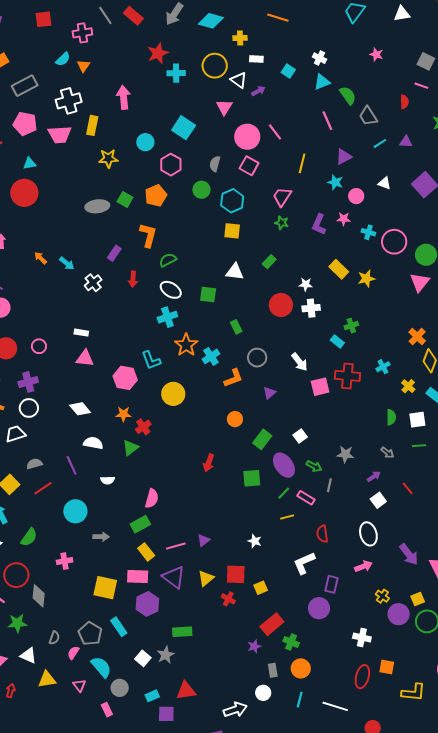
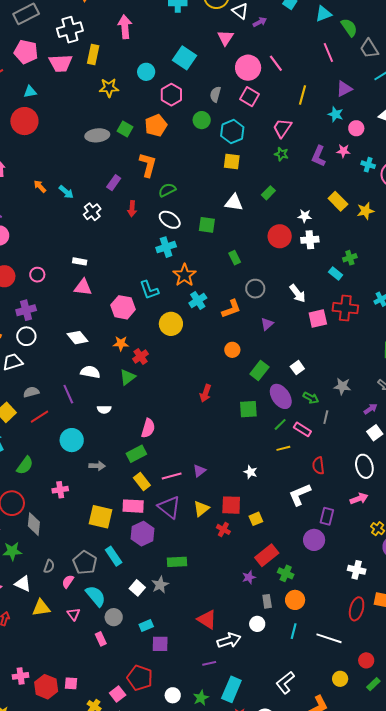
cyan cross: (211, 356) -> (198, 300), moved
red triangle: (186, 691) -> (207, 619), moved, turned 40

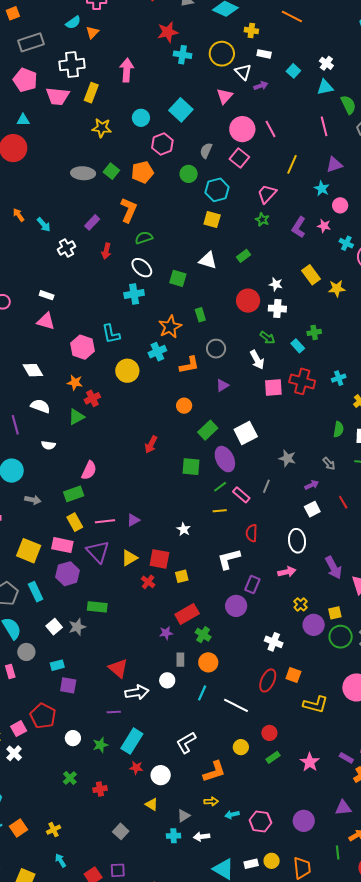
orange star: (184, 275) -> (170, 327), moved
white square: (297, 368) -> (246, 433), size x1.6
green arrow: (311, 398) -> (267, 338), moved

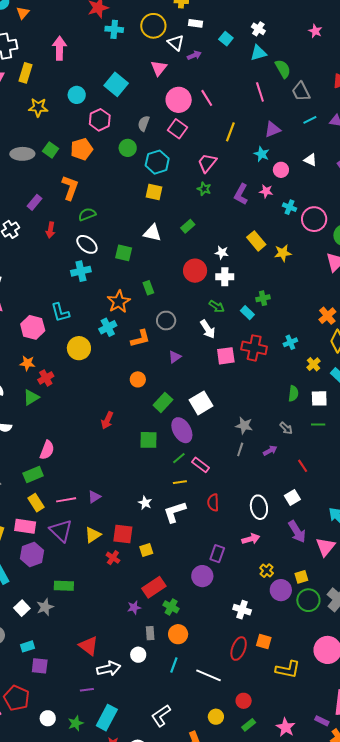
gray line: (266, 486) -> (240, 449), moved
white square: (312, 509) -> (292, 497), moved
white L-shape: (229, 559) -> (175, 512), moved

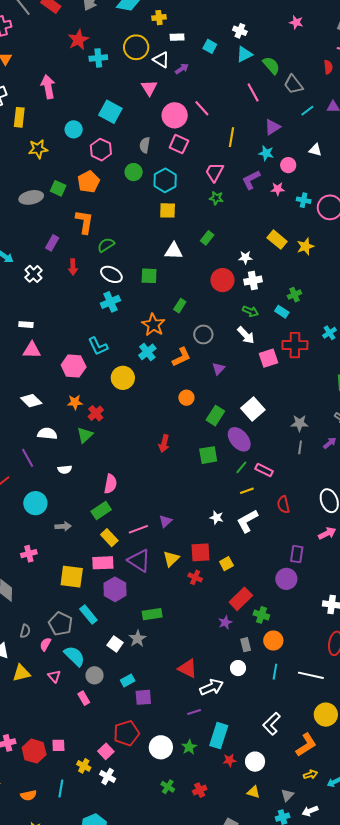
purple L-shape: (241, 194) -> (251, 180), moved, turned 45
green rectangle: (148, 288) -> (180, 306), turned 64
red pentagon: (16, 698) -> (126, 733), turned -30
yellow circle: (216, 717) -> (326, 715), size x1.5
white circle: (48, 718) -> (161, 747), size x1.5

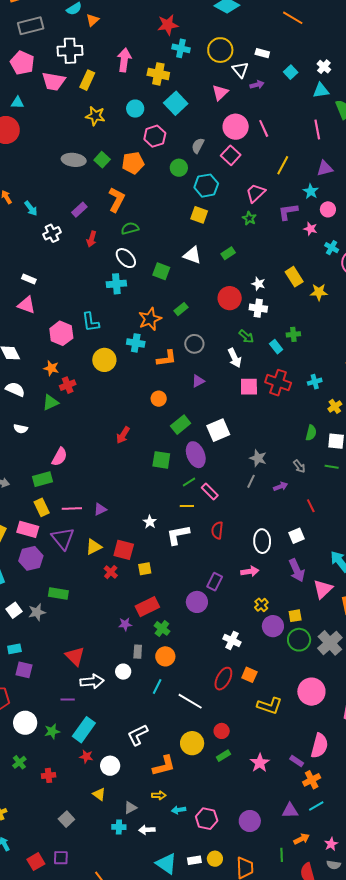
yellow cross: (159, 18) -> (158, 74), moved, size x1.5
cyan cross: (147, 352) -> (136, 343), turned 30

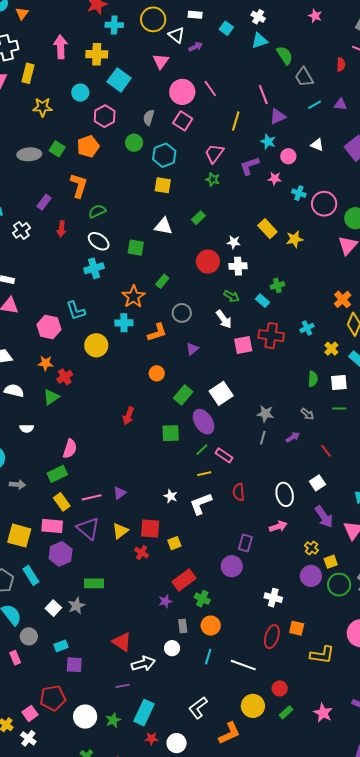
pink line: (317, 129) -> (263, 95), moved
yellow cross: (261, 605) -> (311, 548), moved

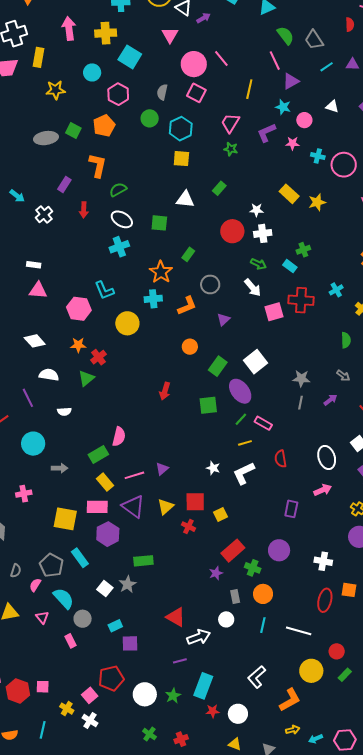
green semicircle: (285, 55) -> (286, 35), moved
pink semicircle: (70, 449) -> (119, 437), moved
purple circle: (232, 566) -> (279, 550), moved

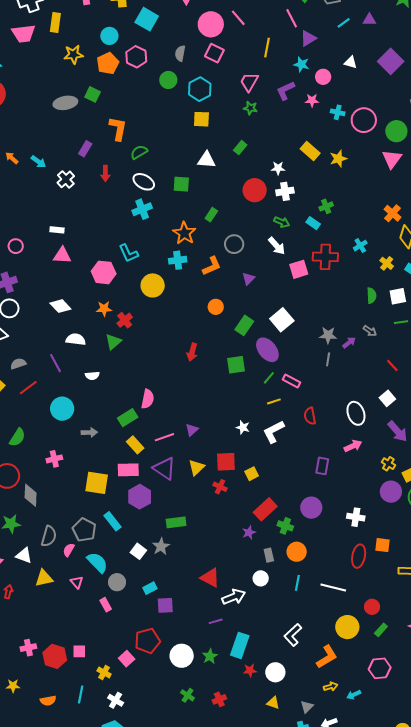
orange pentagon: (104, 126) -> (108, 63), moved
purple arrow: (330, 400) -> (349, 343), moved
gray semicircle: (16, 571) -> (49, 536), size x1.5
white cross: (90, 720) -> (116, 700), moved
pink hexagon: (345, 740) -> (380, 668), moved

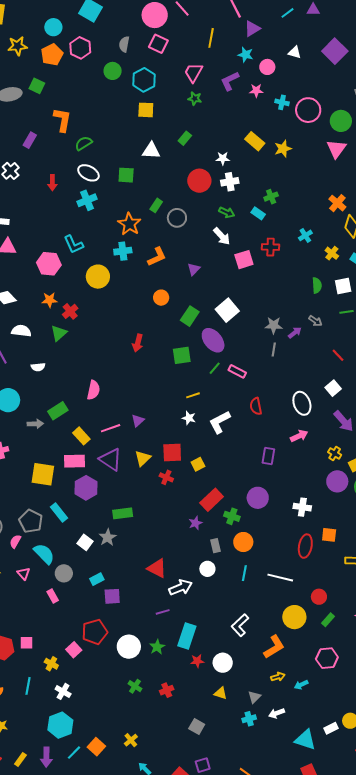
red arrow: (105, 173) -> (52, 183), moved
gray circle: (234, 244) -> (177, 218), moved
red cross: (325, 257) -> (271, 247), size x0.7
yellow line: (274, 401) -> (193, 395), moved
green rectangle: (128, 418) -> (58, 411), moved

